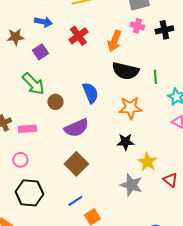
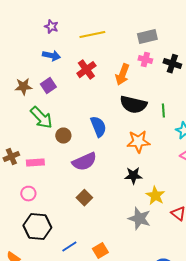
black cross: (164, 30) -> (172, 64), turned 30
brown star: (15, 37) -> (23, 87), moved
brown square: (76, 164) -> (84, 198), size x0.7
blue line: (75, 201) -> (69, 247), moved

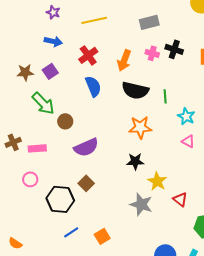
pink cross: (145, 60) -> (152, 53), moved
blue semicircle: (98, 127) -> (93, 86), moved
black hexagon: (37, 227) -> (60, 199), moved

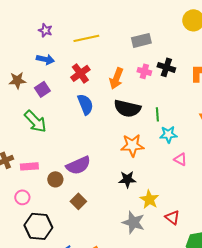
brown star: (25, 72) -> (17, 80), moved
cyan star: (186, 116) -> (168, 134), moved, turned -30
brown circle: (65, 121) -> (55, 179), moved
black hexagon: (60, 199) -> (38, 226), moved

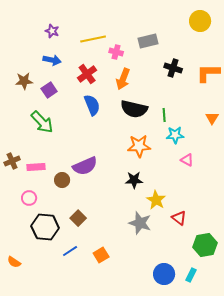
pink cross: (144, 71) -> (116, 52), moved
brown square: (78, 201) -> (78, 218), moved

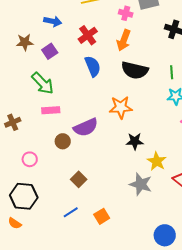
pink cross: (116, 52) -> (126, 13), moved
green line: (164, 115) -> (172, 72), moved
orange star: (139, 146) -> (121, 107), moved
pink rectangle: (36, 167) -> (51, 110), moved
black hexagon: (45, 227) -> (24, 196), moved

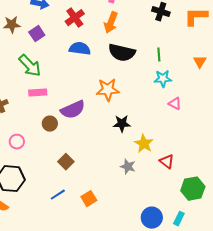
blue semicircle: (93, 66) -> (80, 49), turned -60
gray star: (141, 184) -> (128, 167), size x0.7

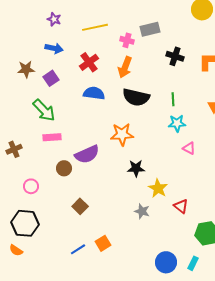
blue line: (58, 195) -> (78, 249), moved

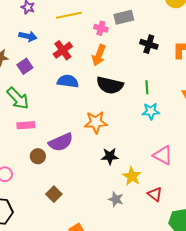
pink triangle: (189, 148) -> (163, 155), moved, size x1.5

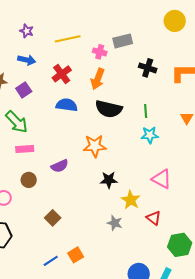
purple semicircle: (61, 142) -> (60, 166), size x0.7
brown circle: (38, 156) -> (29, 180), moved

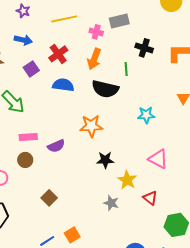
purple square: (24, 90) -> (31, 69), moved
green line: (146, 111) -> (126, 69), moved
pink rectangle: (25, 149) -> (28, 137), moved

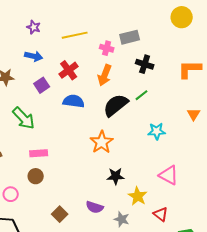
black cross: (144, 48) -> (145, 64), moved
green line: (126, 69) -> (142, 95), moved, turned 56
black semicircle: (105, 89) -> (116, 105), turned 128
orange star: (91, 126) -> (102, 142), turned -30
purple semicircle: (56, 146) -> (95, 207), moved, turned 42

